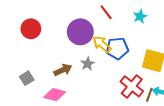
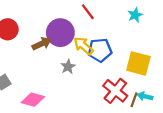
cyan star: (140, 16) -> (135, 15), moved
brown arrow: (63, 70) -> (42, 44), moved

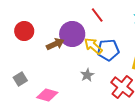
gray star: (68, 67) -> (87, 75), moved

